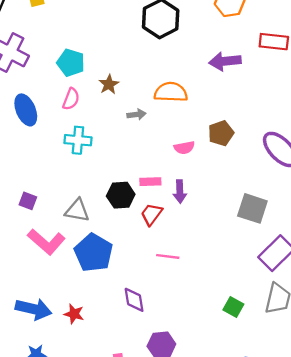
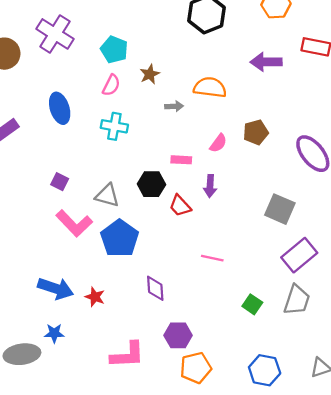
blue ellipse: (26, 110) -> (60, 108), moved
pink semicircle: (184, 148) -> (218, 143), turned -48
pink rectangle: (150, 182) -> (181, 160), moved
red trapezoid: (151, 214) -> (180, 206), turned -85
pink line: (168, 256) -> (212, 258), moved

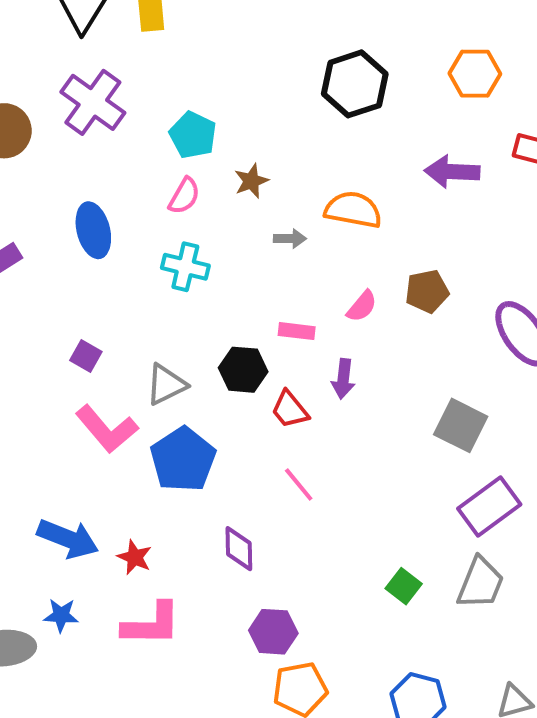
gray triangle: (107, 195) -> (166, 385), turned -45
pink line: (212, 258) -> (299, 484), moved, turned 35
pink L-shape: (127, 355) -> (151, 624), moved

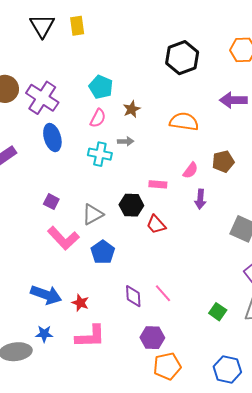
purple cross: (93, 102) -> (42, 98), moved
gray arrow: (290, 239) -> (126, 141), moved
purple arrow: (343, 379) -> (200, 199), moved
blue pentagon: (183, 459) -> (103, 252), size x0.7
pink line: (299, 484) -> (163, 293), moved

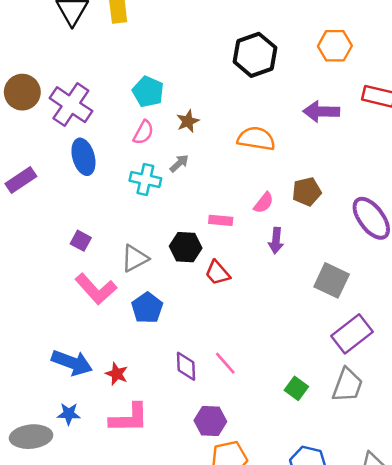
gray arrow: (126, 141) -> (179, 163), turned -42

